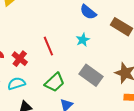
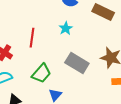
red line: (48, 46) -> (32, 38), turned 36

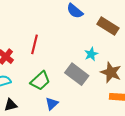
cyan star: (66, 28) -> (91, 54), moved

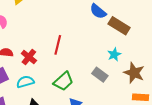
brown rectangle: (108, 26) -> (119, 26), moved
gray rectangle: (77, 74) -> (100, 75), size x0.7

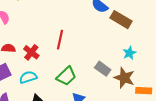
cyan star: (114, 54) -> (129, 53), moved
brown star: (134, 73) -> (124, 78), moved

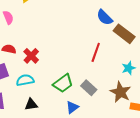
red line: (60, 40) -> (96, 52), moved
gray rectangle: (103, 69) -> (89, 88), moved

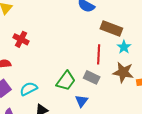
brown rectangle: (124, 34) -> (111, 28), moved
red line: (96, 52) -> (99, 54), moved
red cross: (31, 56) -> (21, 39), moved

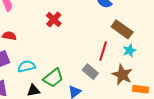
red cross: (21, 39) -> (54, 19), moved
green trapezoid: (66, 81) -> (53, 78), moved

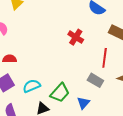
red cross: (54, 19) -> (76, 37), moved

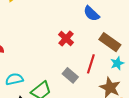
gray rectangle: (95, 80) -> (70, 75), moved

